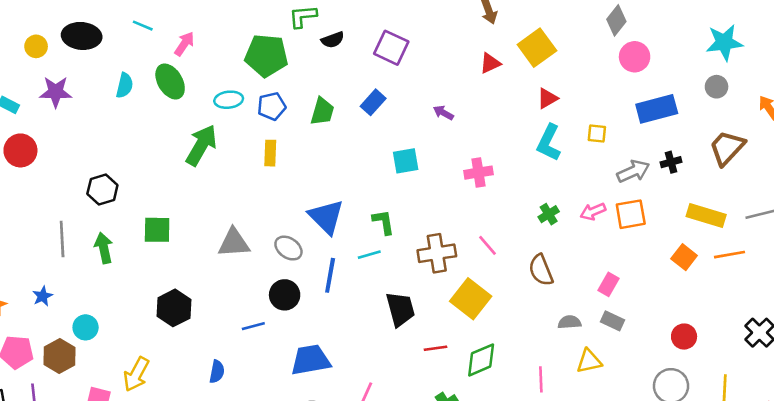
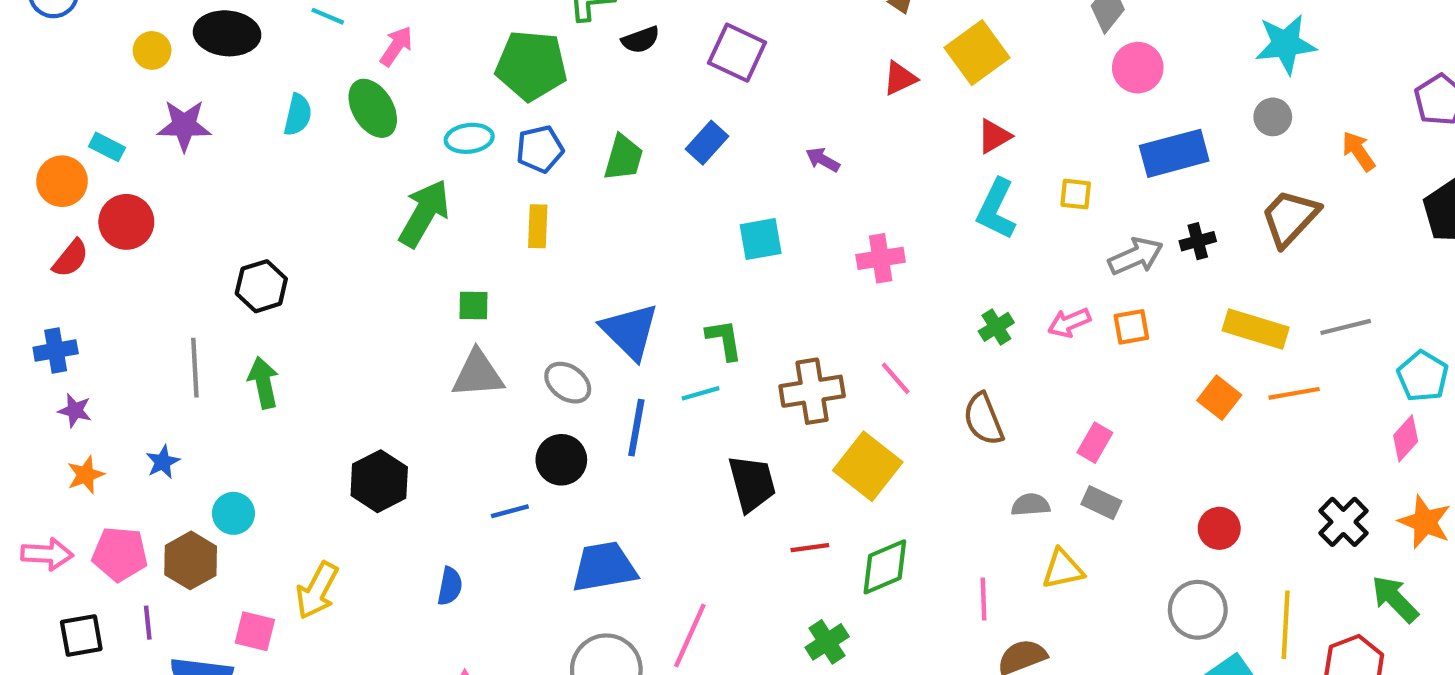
orange square: (631, 214) -> (1131, 327), size x0.7
green square: (157, 230) -> (473, 305), moved, size x0.7

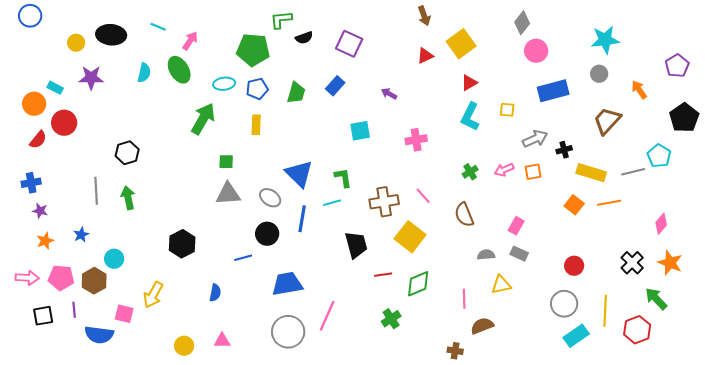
black cross: (1198, 241) -> (564, 150), moved
cyan pentagon: (1423, 376) -> (659, 156), moved

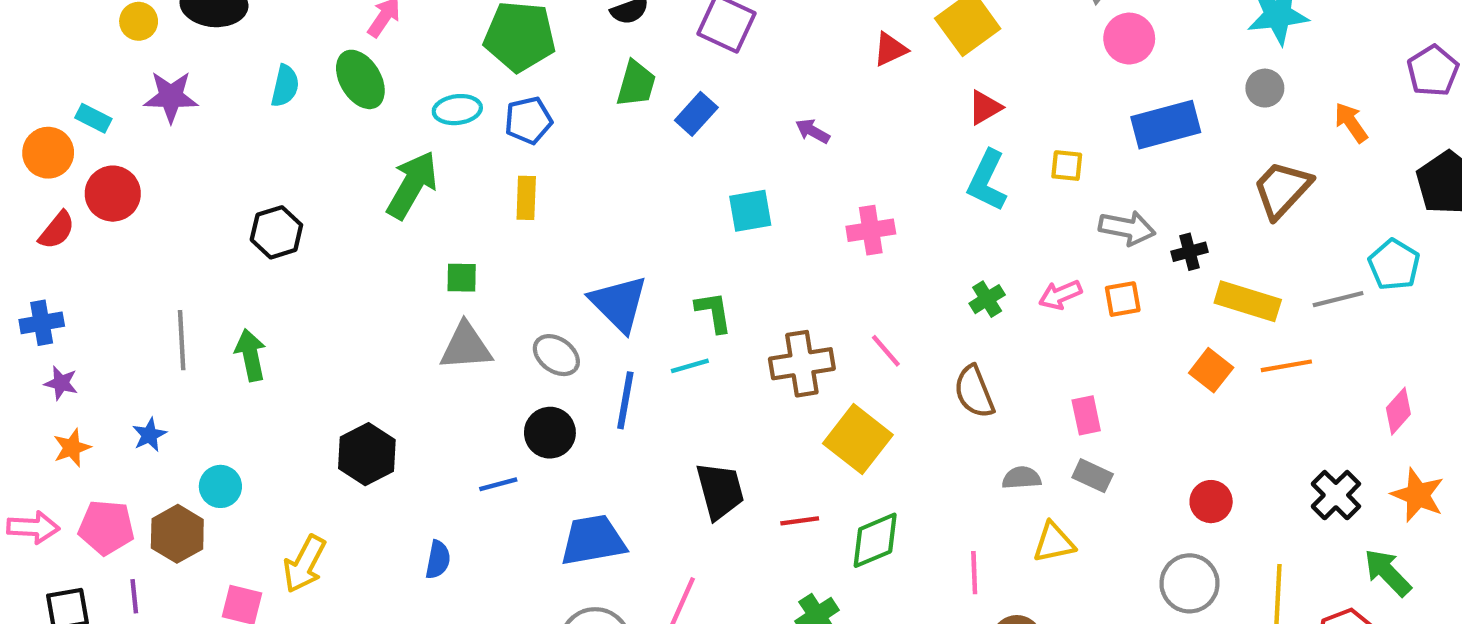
green trapezoid: (296, 93) -> (636, 84), moved
gray arrow: (535, 139) -> (1127, 228), turned 35
black hexagon: (127, 153) -> (276, 232), moved
pink rectangle: (516, 226) -> (1086, 415), turned -42
black trapezoid: (356, 245) -> (720, 491), moved

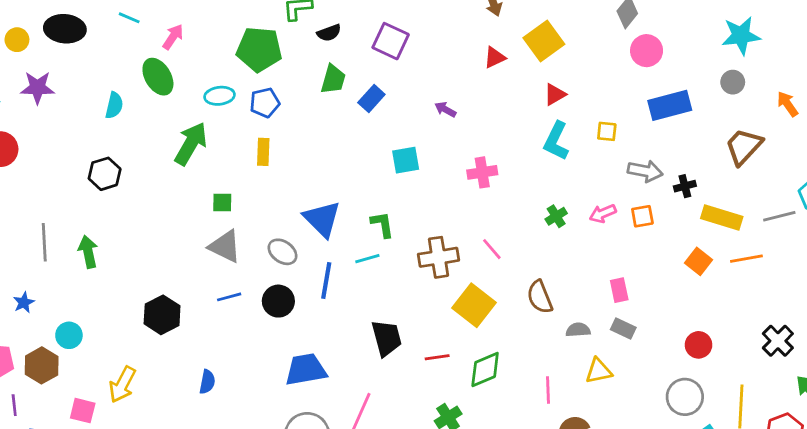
cyan semicircle: (285, 86) -> (114, 105), moved
gray triangle: (466, 346) -> (225, 246), turned 30
brown semicircle: (974, 392) -> (540, 297), moved
blue line: (498, 484) -> (229, 297), moved

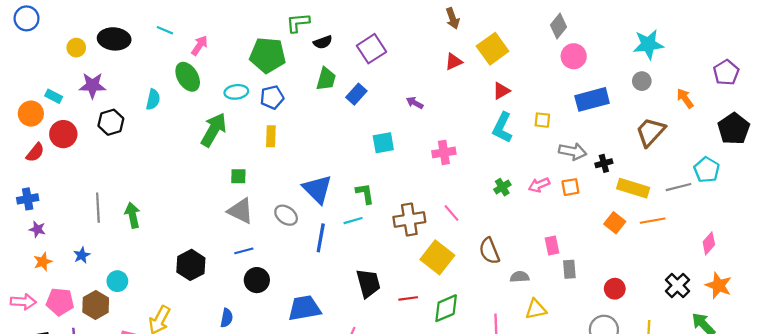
purple square: (391, 41) -> (371, 49), turned 32
black hexagon: (105, 174) -> (111, 122), moved
black circle: (278, 301) -> (257, 280), moved
gray rectangle: (623, 328) -> (569, 269), moved, turned 60

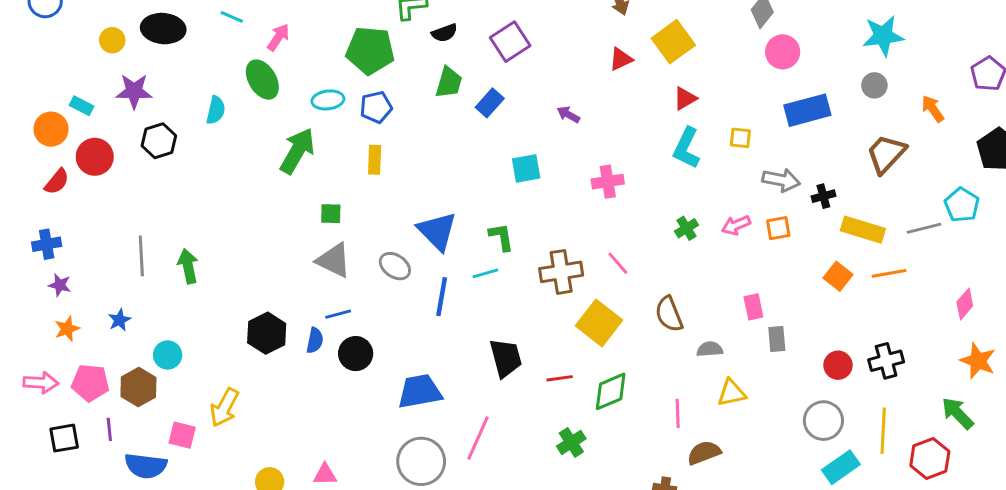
black cross: (677, 285) -> (886, 361), moved, turned 30
blue semicircle: (227, 318) -> (315, 340), moved

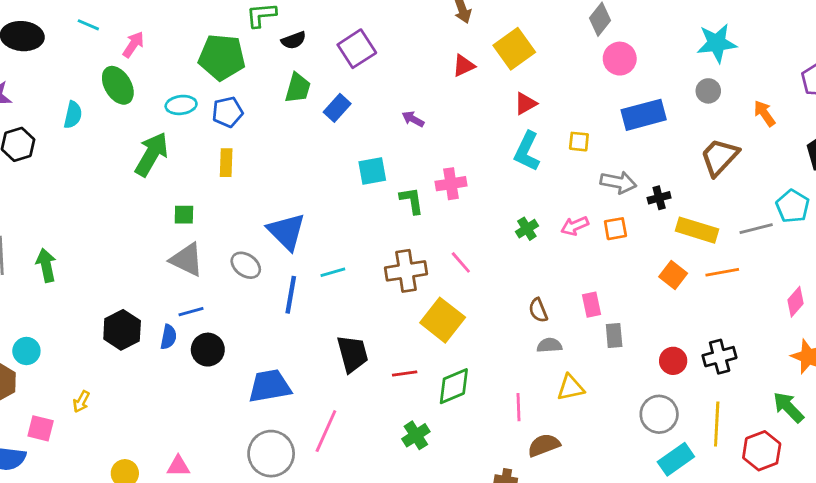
green L-shape: (501, 237) -> (412, 201), moved
brown semicircle: (669, 314) -> (538, 310), moved, size x0.7
yellow arrow: (224, 407) -> (81, 402), size x0.6

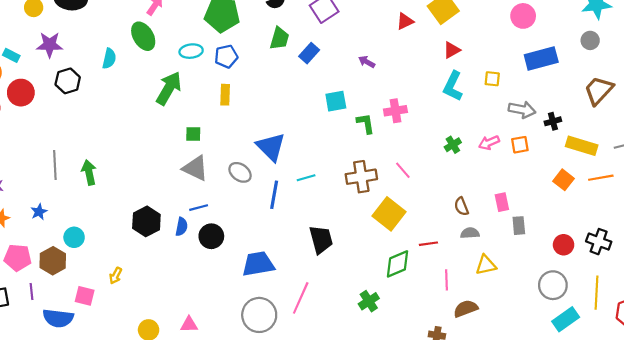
black cross: (720, 357) -> (599, 242), turned 35
red line: (405, 373) -> (428, 244), moved

